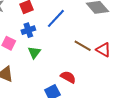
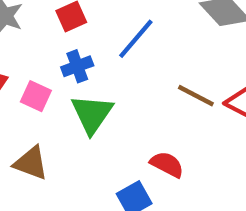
green triangle: (34, 52) -> (92, 114), size x1.5

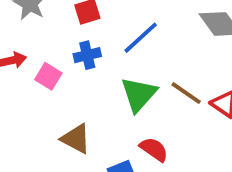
green triangle: (92, 114) -> (139, 94), moved
brown triangle: (31, 163) -> (76, 139), moved

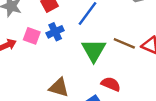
pink square: (48, 76) -> (32, 36), moved

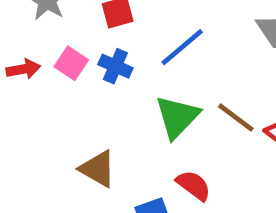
blue cross: (55, 32) -> (115, 66), turned 35

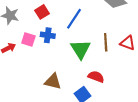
brown line: (236, 117) -> (106, 42), turned 66

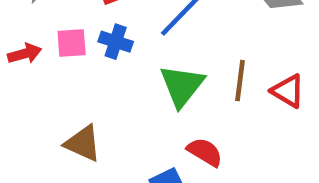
pink square: (28, 39) -> (72, 43), turned -32
brown triangle: (53, 81) -> (83, 143), moved

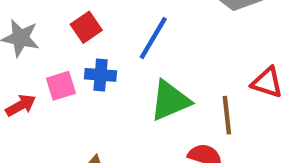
brown line: (240, 81) -> (227, 115), moved
green triangle: (182, 86) -> (170, 101), turned 42

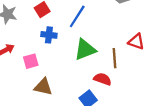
pink square: (61, 86) -> (31, 61), moved

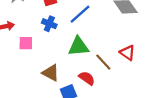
brown line: (115, 58) -> (103, 62), turned -54
brown triangle: (43, 87) -> (51, 73), moved

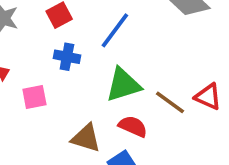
red triangle: (128, 53) -> (208, 97), moved
red semicircle: (87, 78) -> (133, 126), moved

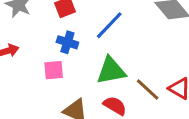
pink square: (34, 97) -> (54, 70), moved

